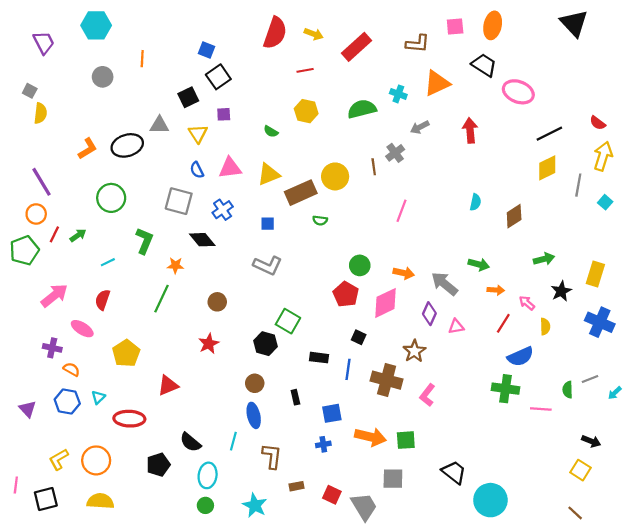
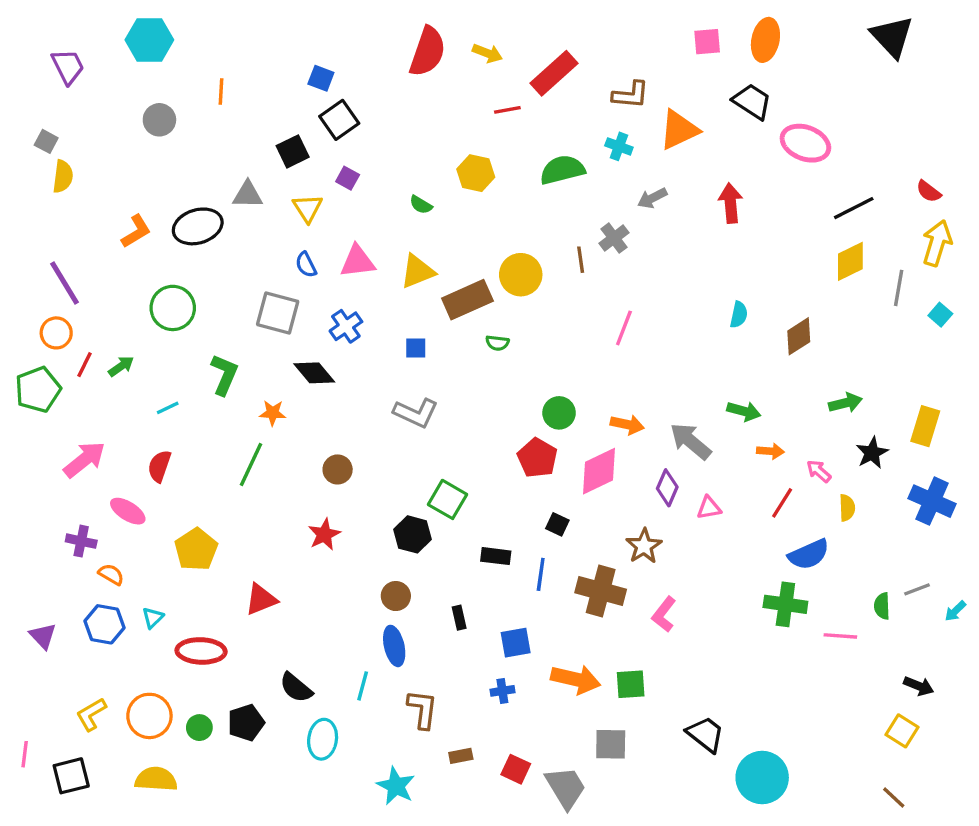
brown L-shape: (418, 44) -> (631, 95), moved
red line: (305, 70) -> (507, 110), moved
purple square: (224, 114) -> (348, 178), turned 32
green circle: (205, 505) -> (199, 728), moved

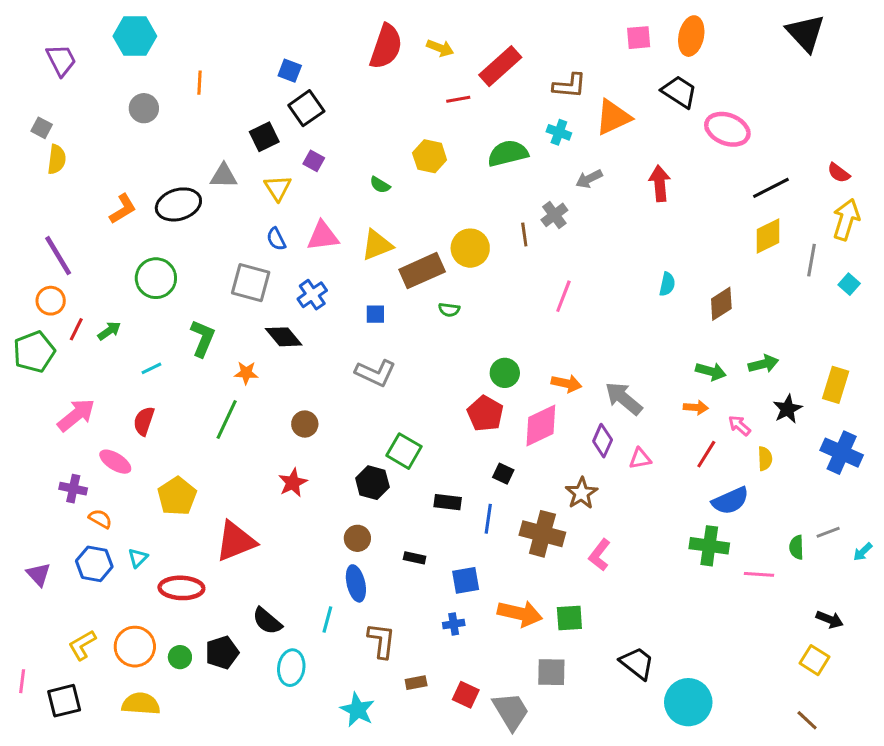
green arrow: (744, 411) -> (711, 371), moved
red triangle: (261, 599) -> (236, 541), size x1.4
black rectangle: (459, 618) -> (415, 558), turned -65

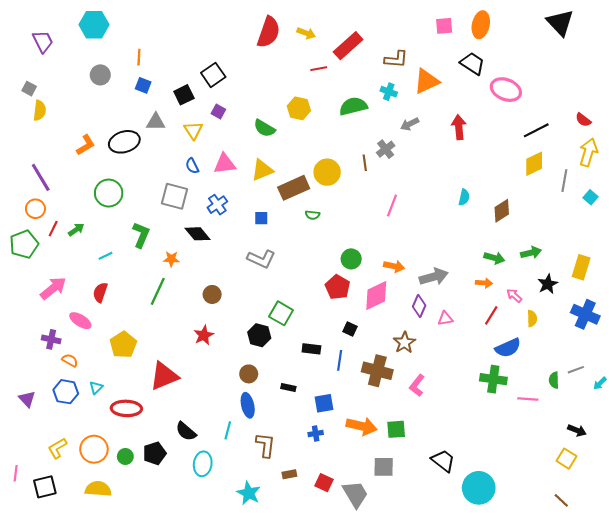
blue square: (290, 71) -> (143, 85), moved
green semicircle: (380, 185) -> (264, 128), size x1.5
gray arrow: (624, 398) -> (434, 277), turned 124

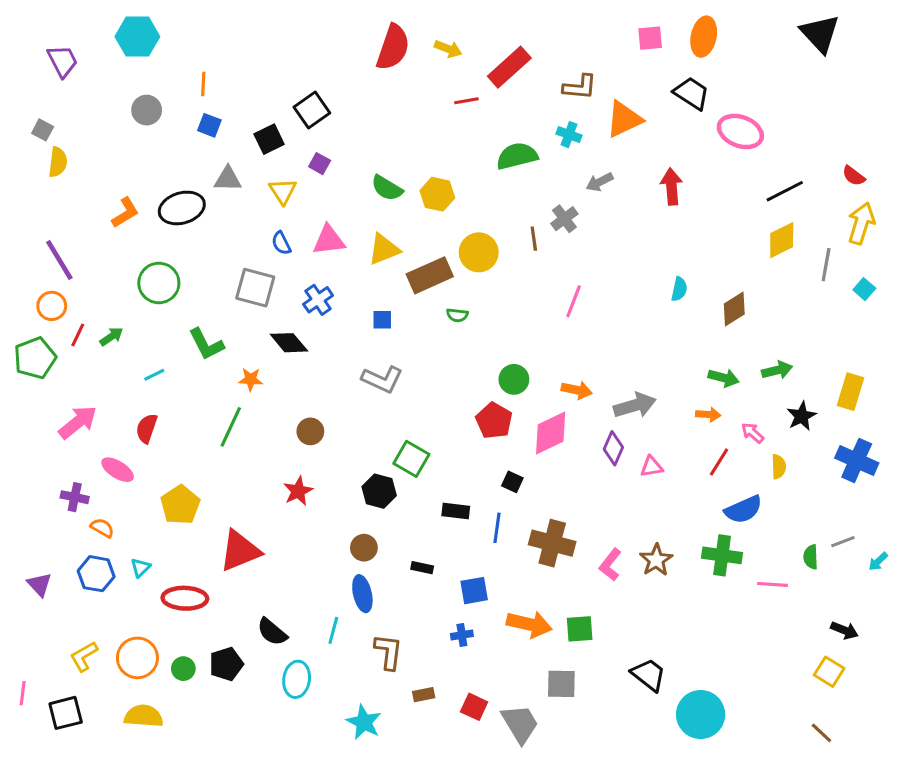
yellow hexagon: (299, 108) -> (437, 194), moved
green L-shape: (141, 235) -> (206, 344), turned 130
brown star: (404, 343) -> (656, 560), moved

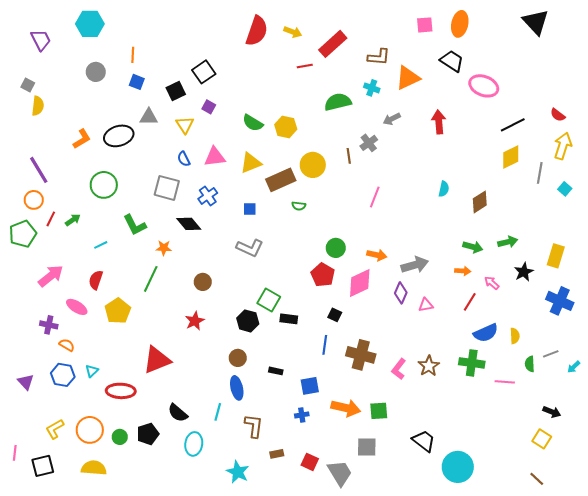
yellow semicircle: (779, 467) -> (515, 336), moved
yellow pentagon: (180, 505) -> (118, 311), moved
black rectangle: (456, 511) -> (289, 319), moved

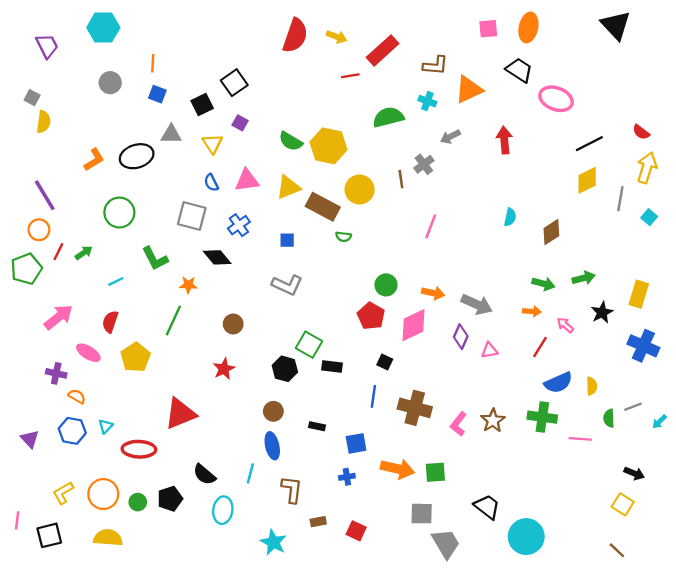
yellow hexagon: (286, 127) -> (329, 146), size x1.4
brown rectangle: (281, 180) -> (323, 207), turned 52
gray arrow: (415, 265) -> (477, 304), turned 40
gray trapezoid: (340, 473) -> (446, 543), moved

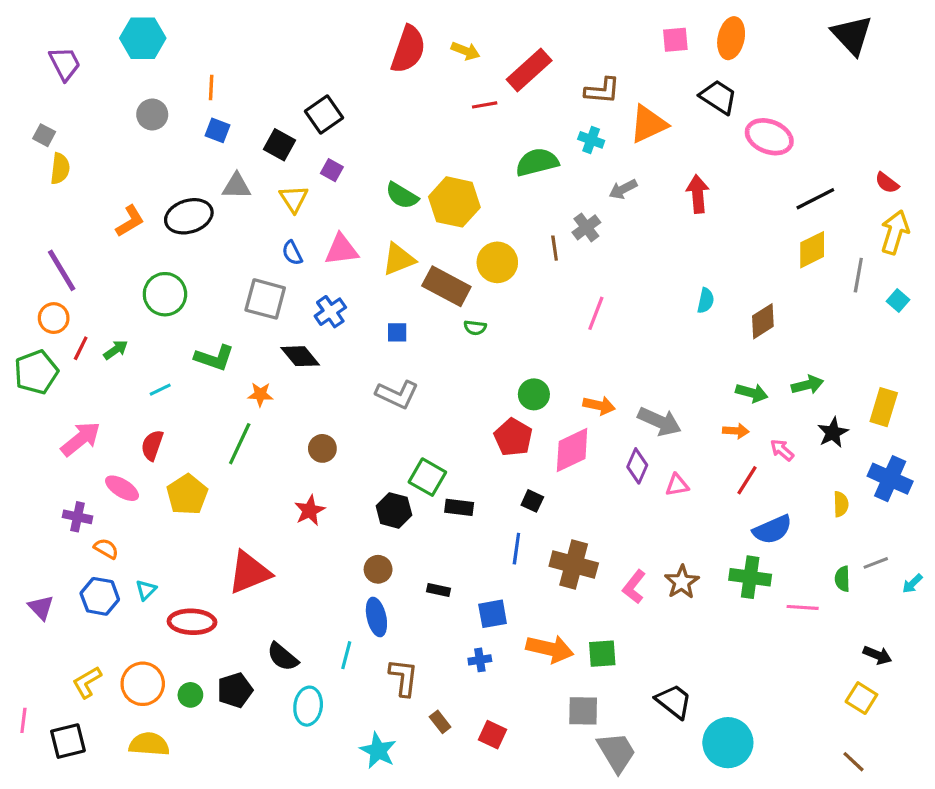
black square: (202, 104) -> (279, 145), turned -35
green L-shape: (155, 258) -> (214, 358), turned -44
yellow semicircle: (592, 386) -> (841, 504), moved
brown rectangle: (318, 522) -> (440, 722), turned 63

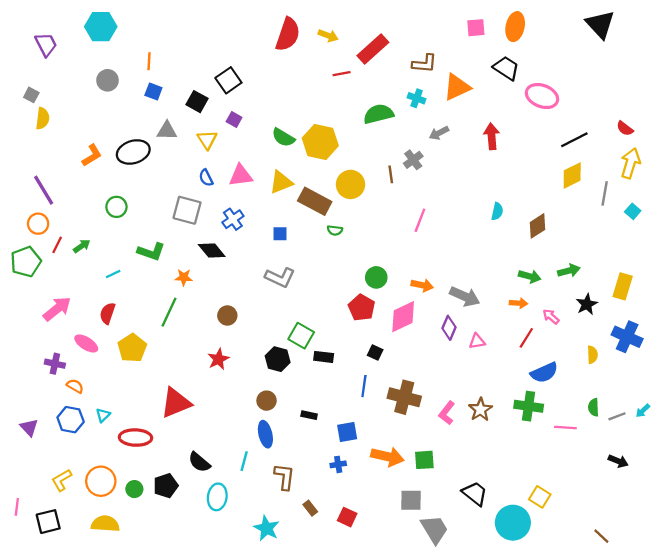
green circle: (165, 294) -> (116, 207), size x0.7
gray line: (876, 563) -> (617, 416), moved
yellow square: (861, 698) -> (540, 497), moved

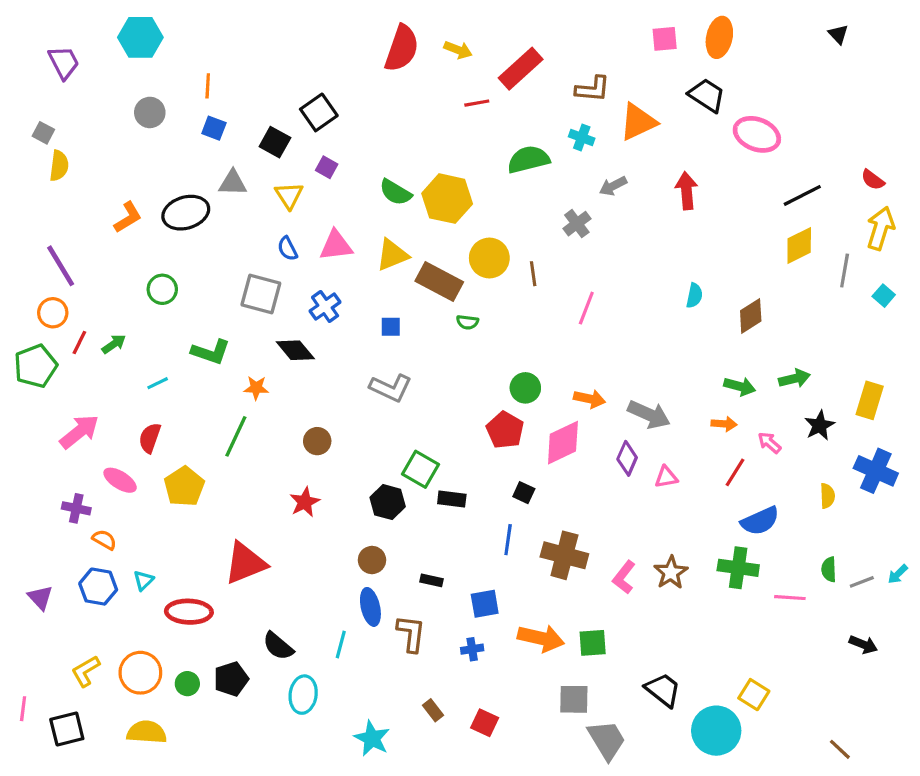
black triangle: (600, 24) -> (838, 34), size x0.5
brown line: (391, 174) -> (533, 274), moved
brown L-shape: (284, 477) -> (411, 634), moved

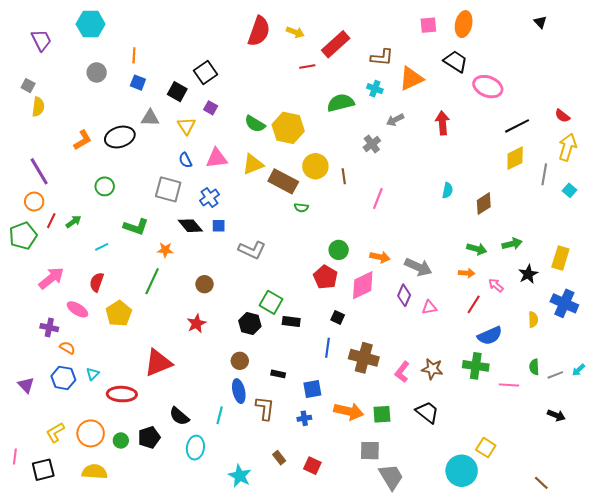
blue square: (391, 327) -> (219, 226), moved
brown star: (671, 573) -> (432, 369), turned -30
black trapezoid: (663, 690) -> (427, 412), moved

